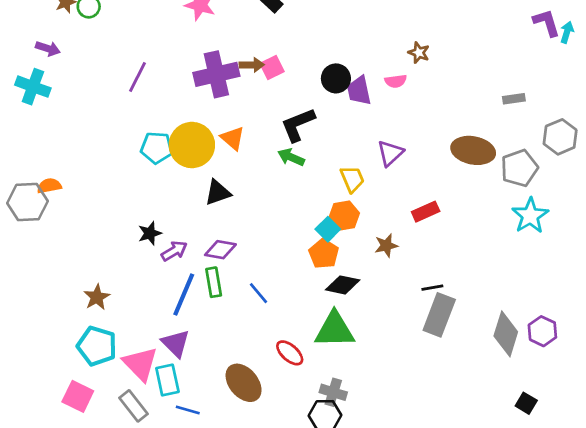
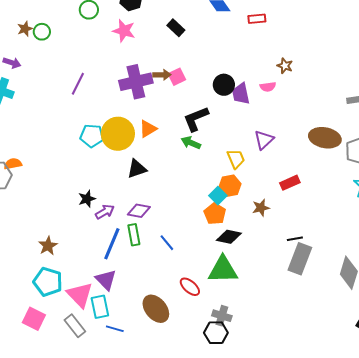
orange triangle: (233, 138) -> (148, 129), turned 48

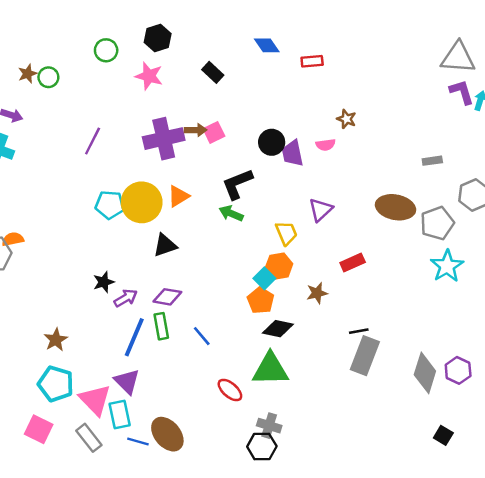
brown ellipse: (156, 309) -> (167, 434), moved

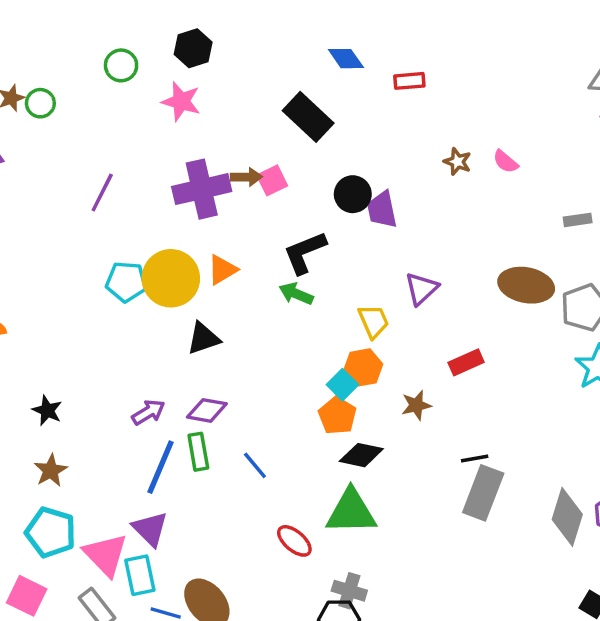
black rectangle: (213, 72) -> (308, 117), moved, size x1.6
pink semicircle: (326, 145) -> (506, 162), moved, turned 48
black star: (104, 282) -> (47, 410), moved, turned -30

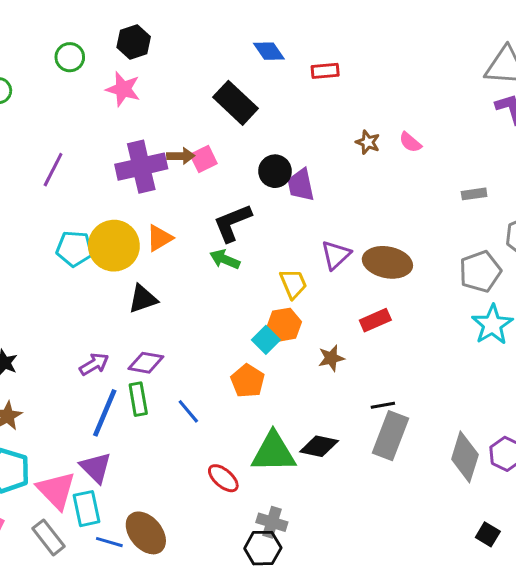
brown ellipse: (526, 285) -> (387, 262), moved
orange pentagon: (337, 416) -> (248, 381), moved
black diamond: (361, 455) -> (319, 446), moved

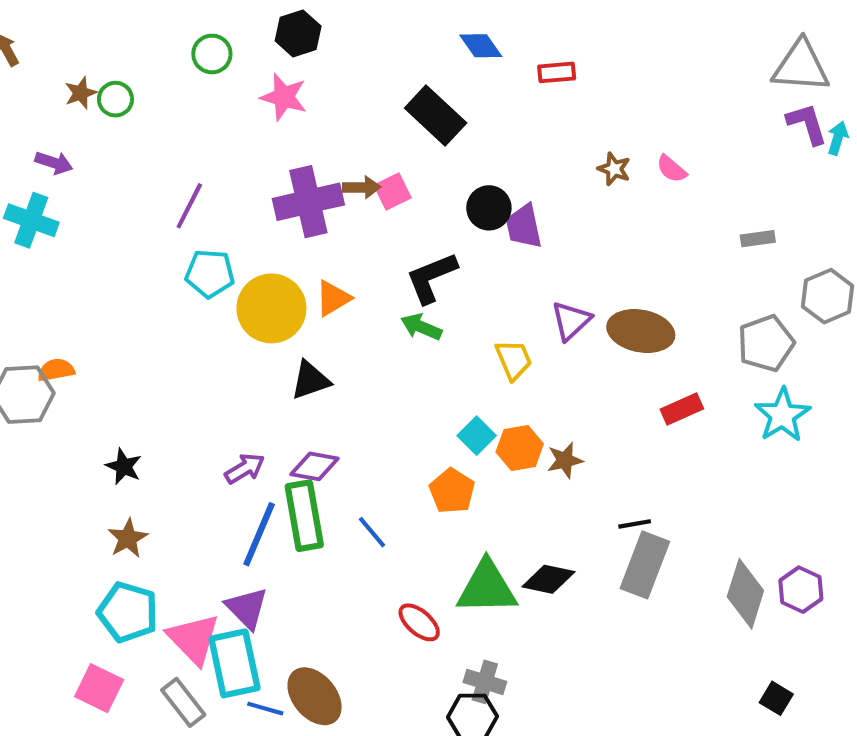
cyan pentagon: (74, 249) -> (210, 274), moved
red rectangle: (375, 320) -> (682, 409), moved
orange hexagon: (284, 325) -> (520, 448), moved
green rectangle: (138, 399) -> (304, 516), size x1.5
cyan rectangle: (87, 509) -> (234, 663), size x1.4

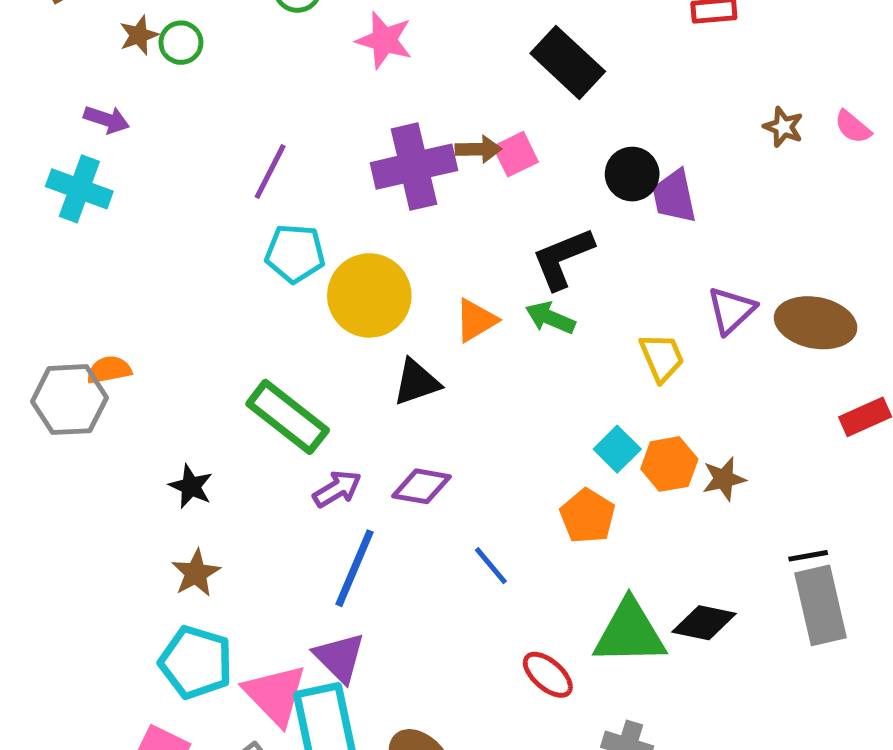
orange triangle: (333, 298) -> (476, 320), moved
green rectangle: (304, 516) -> (288, 417), moved, turned -42
gray rectangle: (645, 565) -> (821, 605), turned -34

